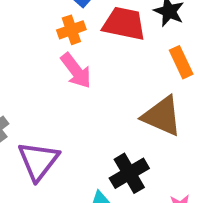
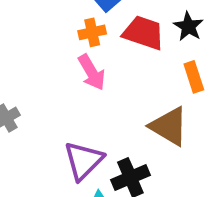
purple triangle: (38, 161) -> (84, 161), moved

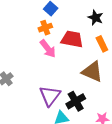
red trapezoid: (144, 33) -> (72, 39), moved

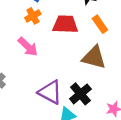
pink arrow: (48, 49) -> (28, 47), moved
purple triangle: (50, 96) -> (50, 92), turned -30

